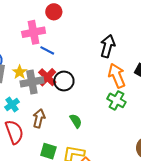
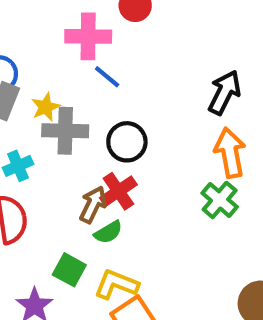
red cross: (47, 77) -> (118, 191), moved
brown arrow: (39, 118) -> (93, 205), moved
green semicircle: (76, 121) -> (108, 232), moved, turned 80

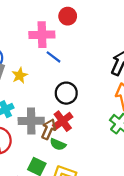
gray cross: (65, 131) -> (31, 121), moved
green semicircle: (108, 232) -> (58, 144), turned 56

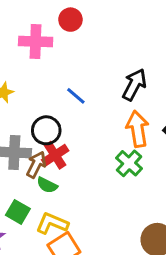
blue line: (54, 57) -> (76, 96), moved
black circle: (66, 93) -> (46, 130), moved

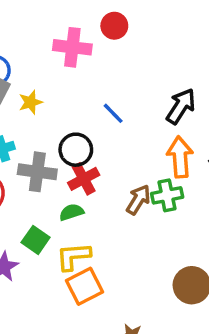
green cross: (129, 163) -> (167, 195), turned 32
brown arrow: (36, 165) -> (138, 200), moved
green semicircle: (47, 185) -> (71, 212), turned 130
yellow L-shape: (52, 223) -> (73, 256), turned -32

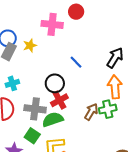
yellow star: (31, 102) -> (30, 45), moved
gray cross: (37, 172) -> (35, 109), moved
green semicircle: (71, 212) -> (53, 119), size x1.5

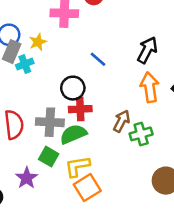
cyan cross: (12, 83) -> (25, 64), moved
red cross: (59, 100) -> (80, 109), turned 30
green cross: (108, 109) -> (141, 134), moved

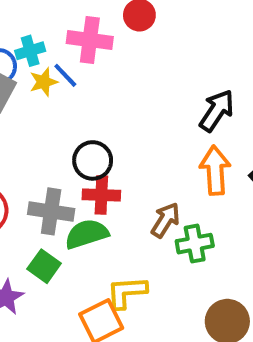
blue line: (98, 59) -> (65, 75), moved
cyan cross: (25, 64) -> (30, 51), moved
yellow L-shape: (77, 166) -> (127, 292), moved

